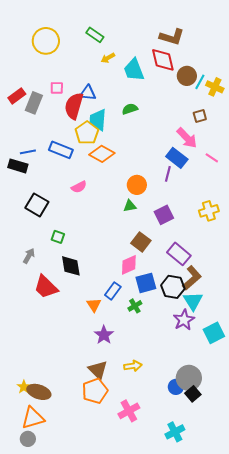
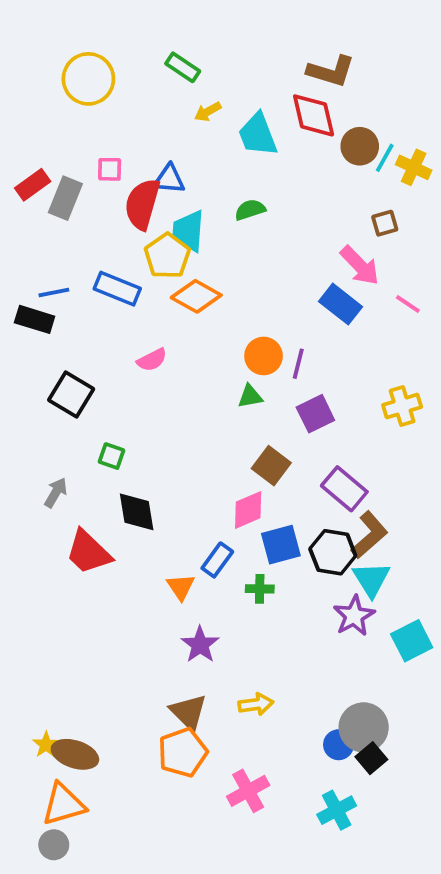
purple line: (168, 174) -> (298, 364), moved
green cross: (135, 306) -> (260, 589), turned 32
cyan cross: (175, 432) -> (337, 810), moved

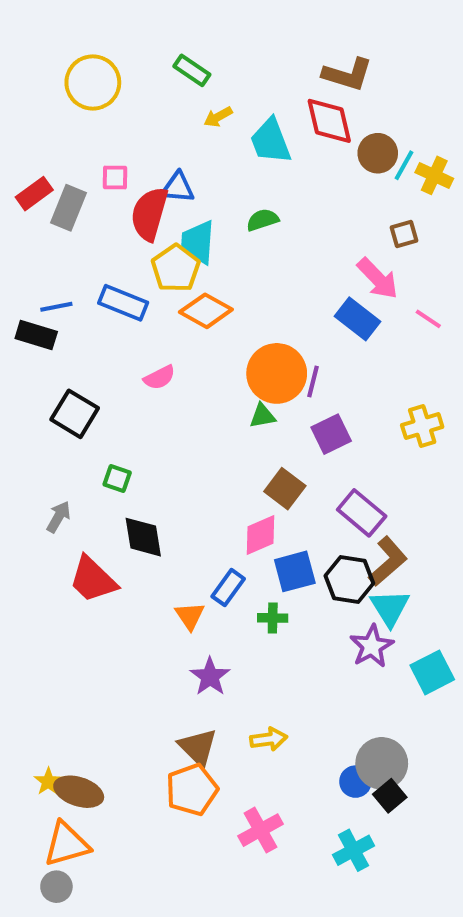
orange circle: (264, 356) -> (277, 373), size x1.5

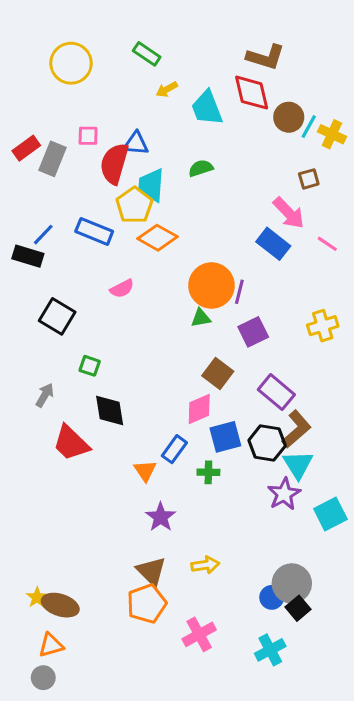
blue line: (56, 307) -> (43, 235), turned -35
orange triangle: (67, 844) -> (51, 645), size x0.7

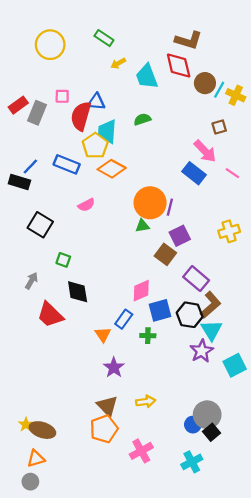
brown square: (218, 374) -> (165, 254), moved

